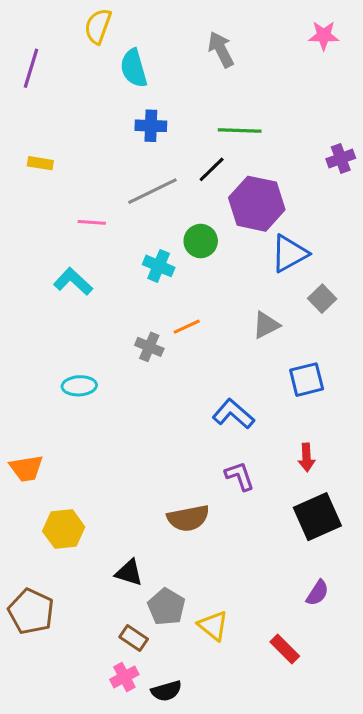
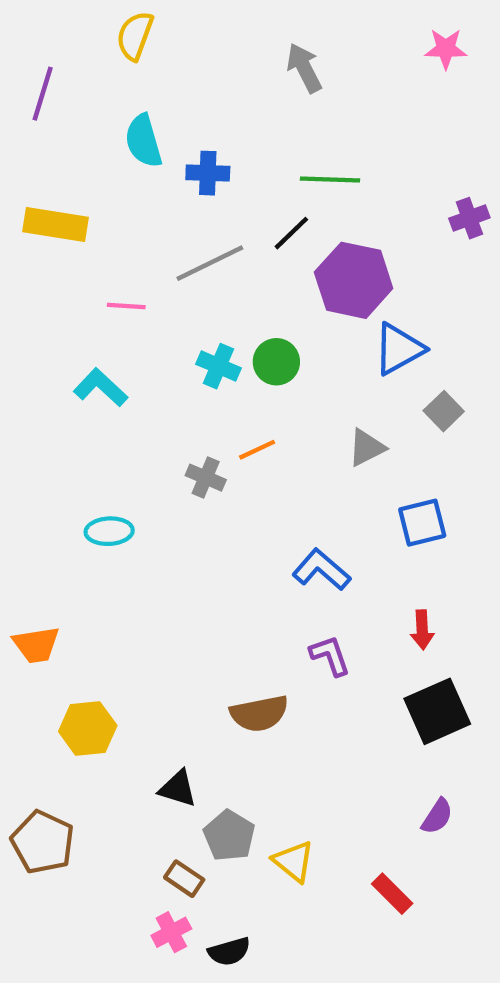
cyan semicircle: (134, 68) -> (143, 141), moved
yellow rectangle: (40, 163) -> (56, 225), size x1.8
green circle: (201, 241) -> (276, 362), moved

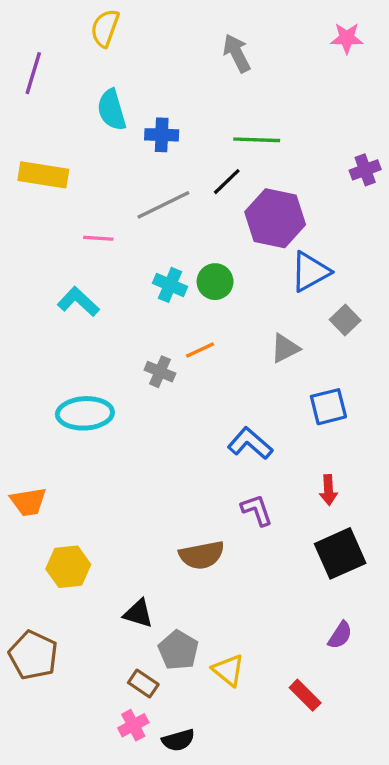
cyan ellipse: (109, 531) -> (85, 413), size x1.5

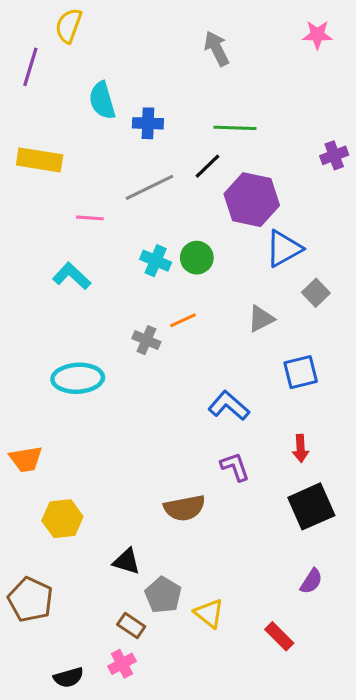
yellow semicircle: (105, 28) -> (69, 26), moved
black semicircle: (178, 740) -> (69, 677), moved

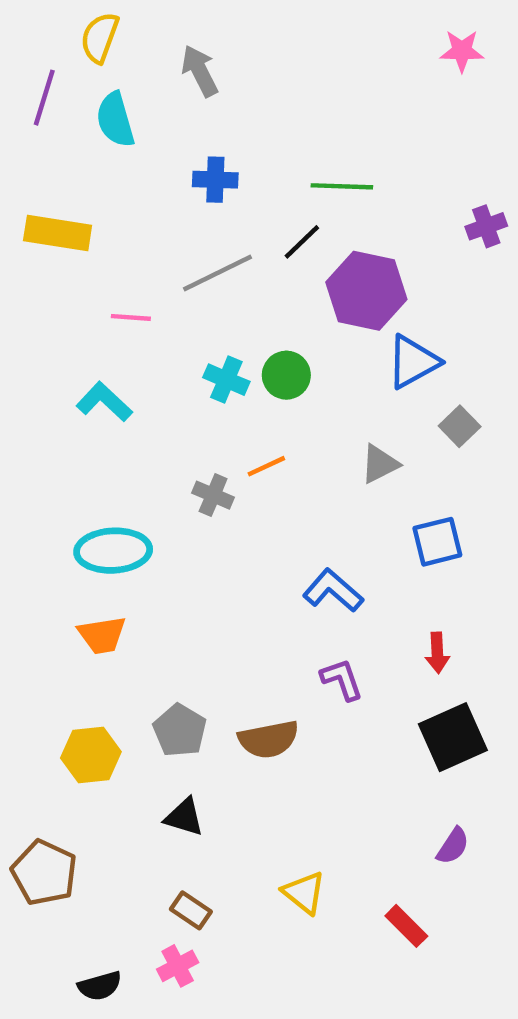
gray arrow: (217, 49) -> (200, 71), moved
cyan semicircle: (102, 100) -> (115, 120), moved
orange trapezoid: (26, 459) -> (102, 635), moved
gray pentagon: (163, 595) -> (180, 730), moved

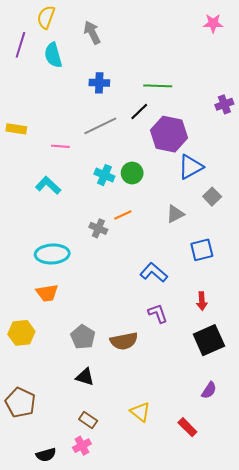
yellow rectangle: (58, 233) -> (16, 129), moved, size x0.7
yellow hexagon: (91, 755) -> (21, 333), moved

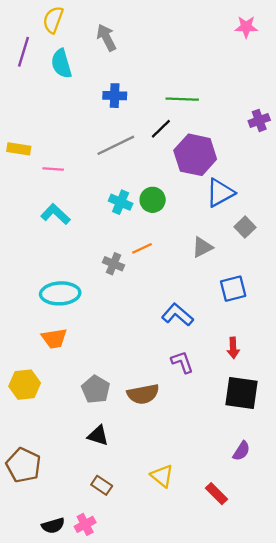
pink line: (60, 146) -> (53, 169), moved
black square: (209, 340) -> (241, 393), turned 32
pink cross: (82, 446) -> (85, 524), moved

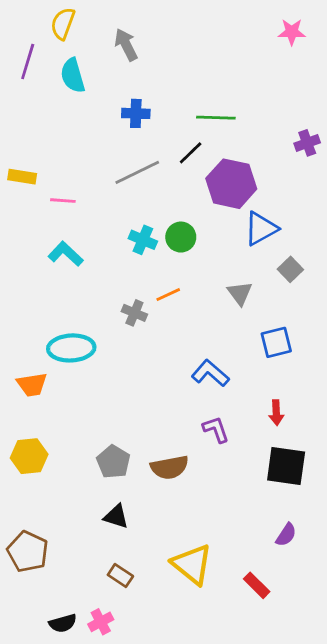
gray triangle: (202, 247) -> (240, 293), turned -40
orange trapezoid: (54, 338) -> (32, 384), moved
yellow triangle: (162, 476) -> (192, 564), size x1.5

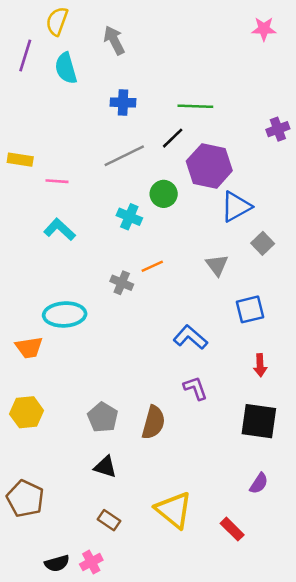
green circle: (181, 237) -> (164, 194), moved
red arrow: (276, 413) -> (260, 365), moved
brown semicircle: (170, 467) -> (153, 422), turned -64

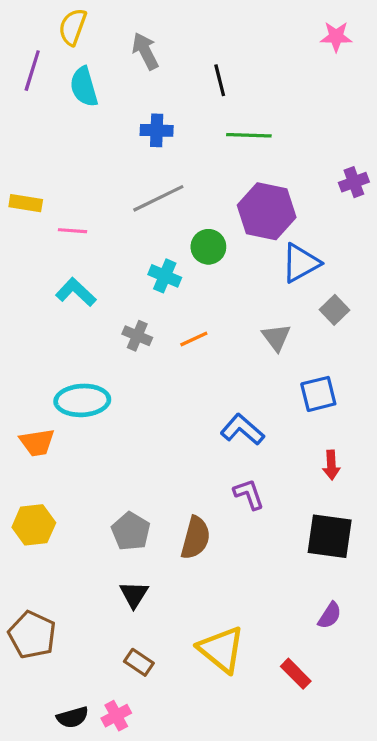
purple cross: (278, 129) -> (354, 182), moved
black line: (173, 138) -> (220, 80), moved, turned -60
gray cross: (122, 283) -> (137, 336), moved
black triangle: (105, 467) -> (134, 594), turned 45

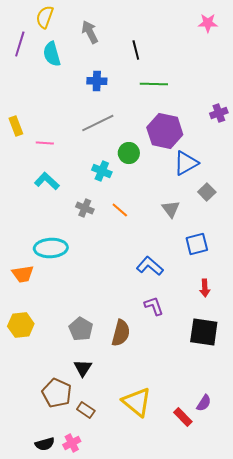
yellow rectangle: (26, 203) -> (16, 126), turned 60
orange line: (194, 339) -> (120, 210), turned 66
purple semicircle: (330, 615) -> (204, 403), moved
brown pentagon: (32, 635) -> (57, 393), moved

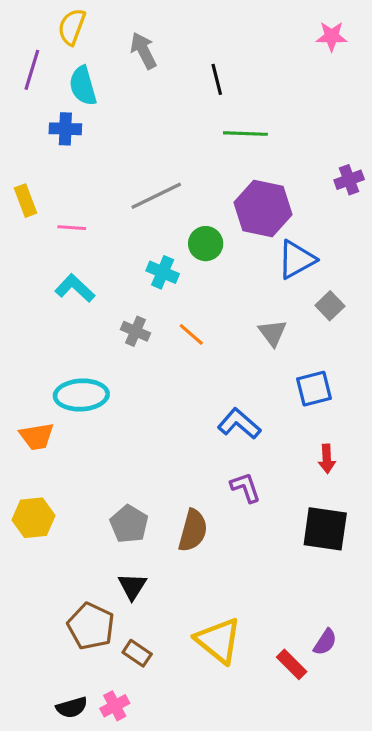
blue cross: (97, 81) -> (65, 129), moved

